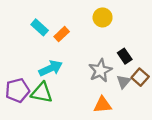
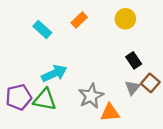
yellow circle: (103, 17) -> (125, 19), moved
orange rectangle: (62, 34) -> (79, 20), moved
gray star: (100, 71) -> (91, 96), moved

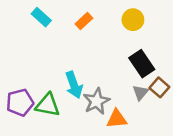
cyan rectangle: (42, 29) -> (41, 17), moved
black rectangle: (134, 60) -> (142, 64), size x1.5
cyan arrow: (54, 73) -> (74, 85), moved, turned 95

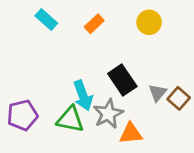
black rectangle: (142, 64) -> (122, 80), moved
gray triangle: (140, 92) -> (158, 93), moved
green triangle: (48, 105) -> (70, 119), moved

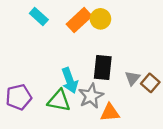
yellow circle: (149, 22) -> (100, 19), moved
orange rectangle: (94, 24) -> (79, 20), size x1.5
black rectangle: (122, 80) -> (103, 67), turned 40

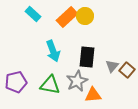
cyan arrow: (70, 81) -> (53, 51), moved

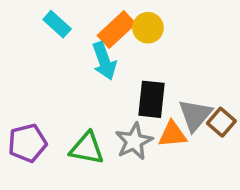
cyan arrow: (53, 51) -> (104, 61), moved
gray triangle: (112, 66) -> (195, 115), size x1.5
orange triangle: (93, 95) -> (172, 134), moved

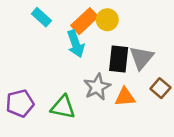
black rectangle: (151, 99) -> (119, 59), moved
gray triangle: (195, 115) -> (141, 58), moved
gray star: (134, 141) -> (97, 87), moved

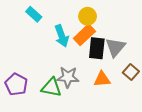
orange rectangle: (84, 21) -> (84, 35), moved
gray star: (97, 87) -> (68, 77), moved, turned 30
purple pentagon: (20, 103) -> (16, 84), turned -30

